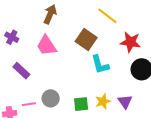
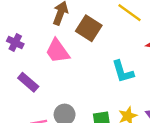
brown square: (86, 40) -> (89, 28), moved

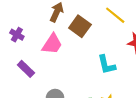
pink trapezoid: (57, 51) -> (52, 44), turned -115

